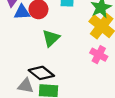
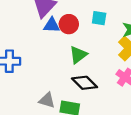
black diamond: (41, 73) -> (85, 83), moved

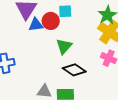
cyan square: (99, 18) -> (65, 11), moved

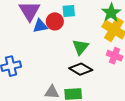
green triangle: (64, 46) -> (80, 47), moved

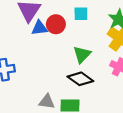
cyan square: (69, 11) -> (81, 14), moved

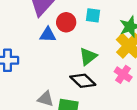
blue triangle: (39, 28) -> (48, 35), moved

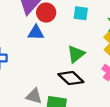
red circle: (66, 22) -> (46, 13), moved

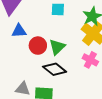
red circle: (46, 13) -> (38, 46), moved

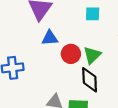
black diamond: (55, 69) -> (90, 80), turned 50

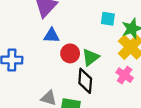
cyan square: (93, 14) -> (108, 19), moved

